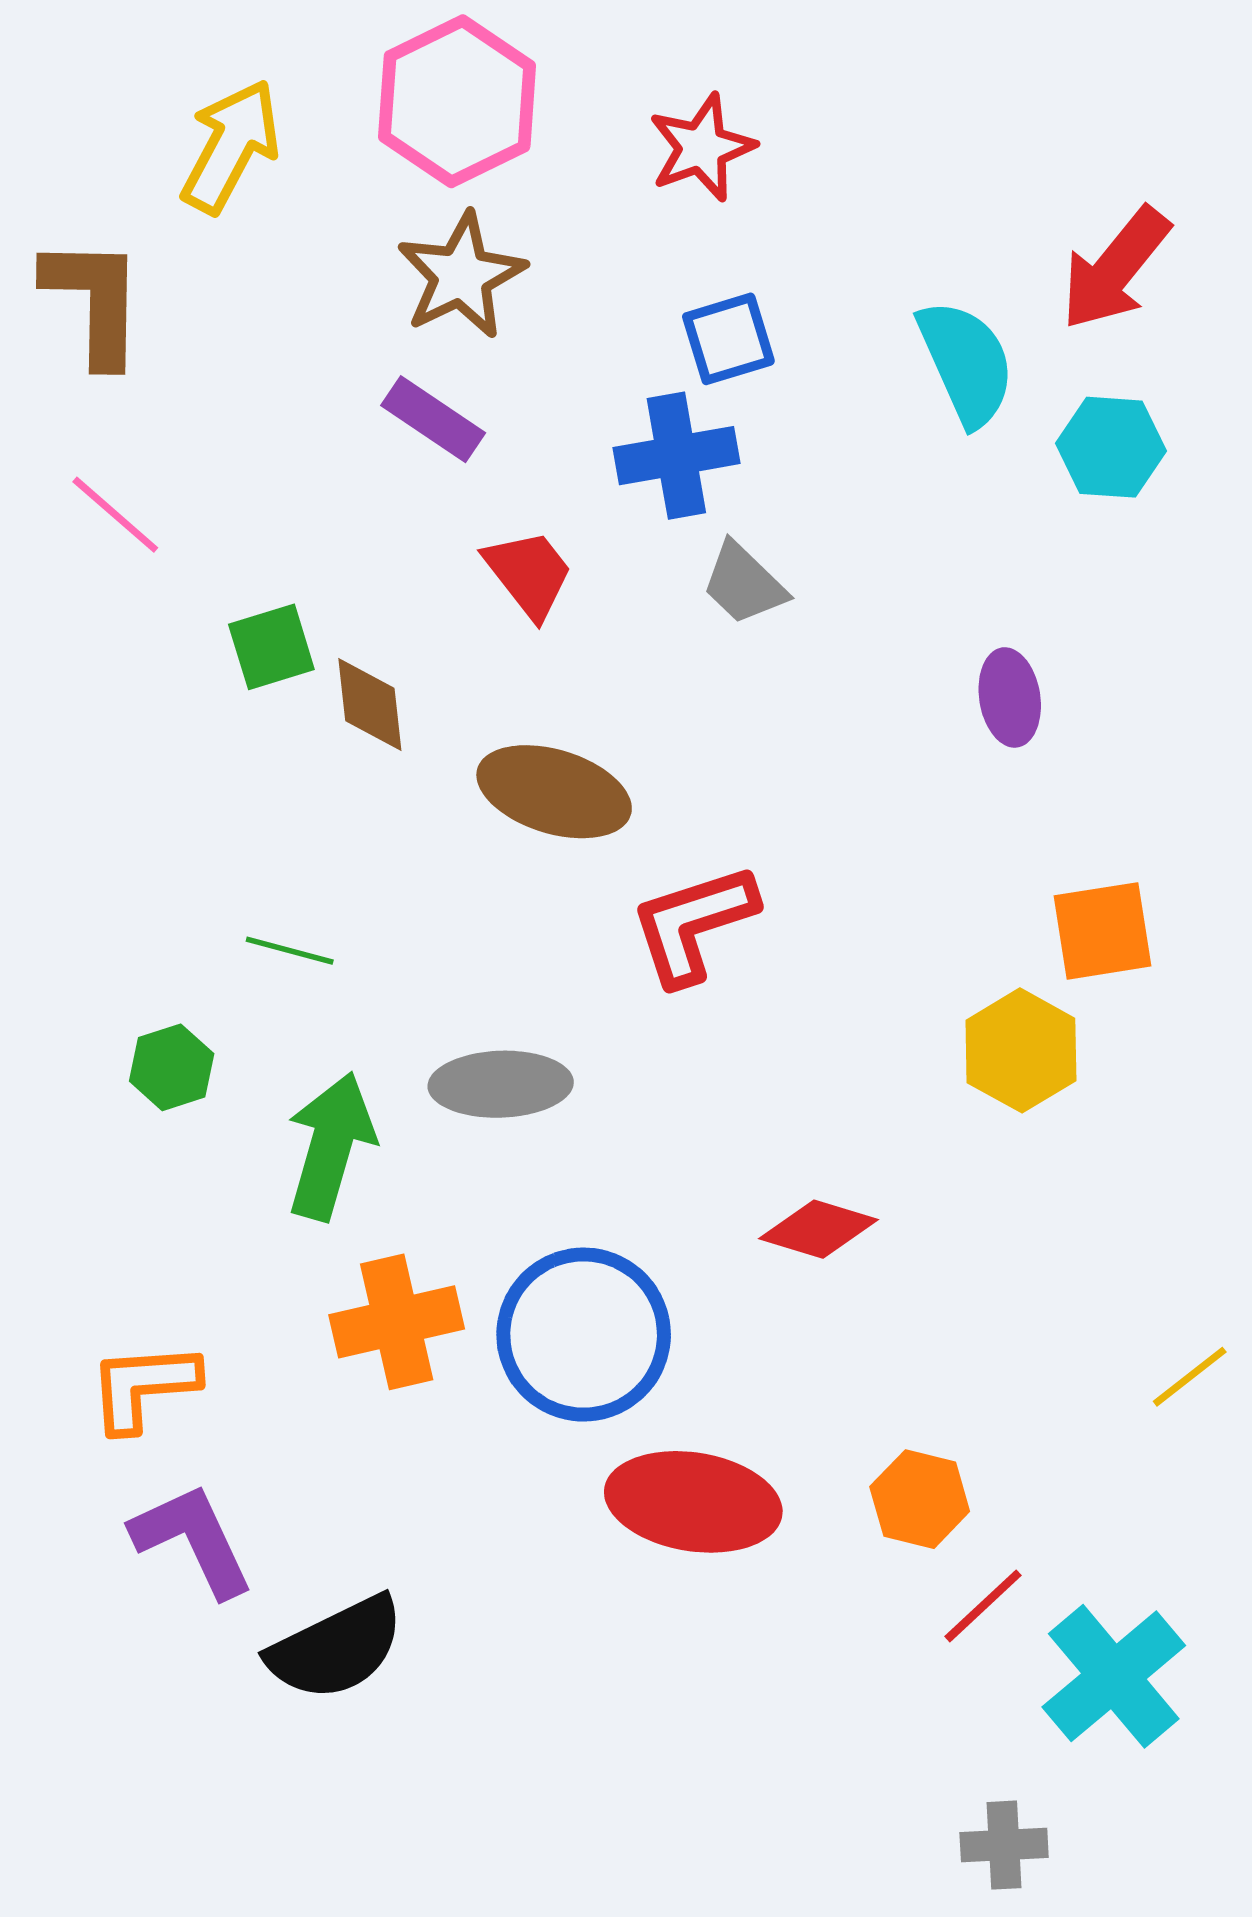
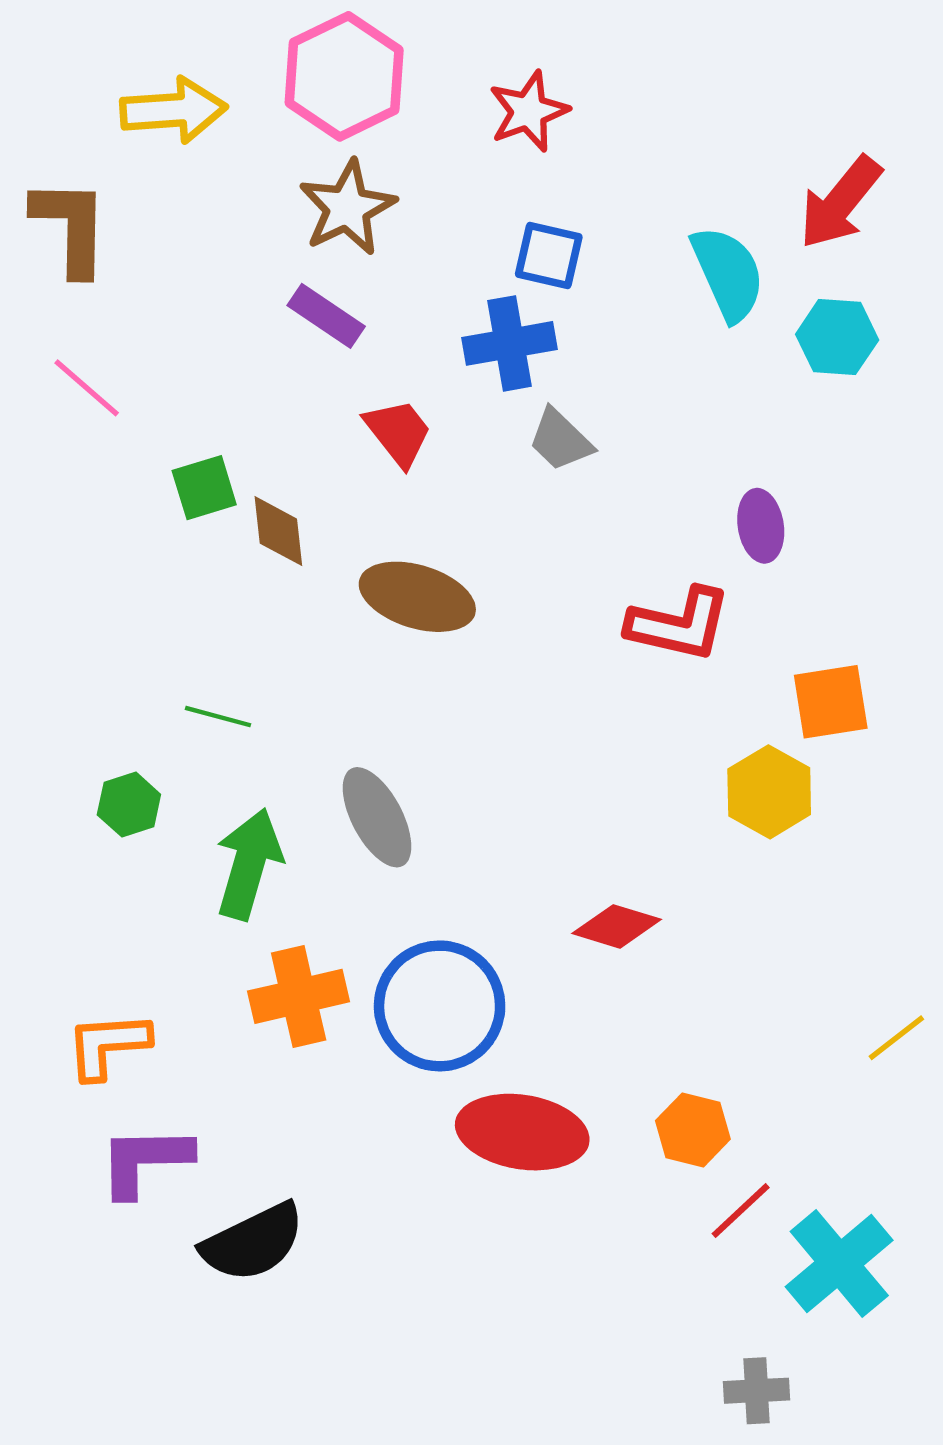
yellow arrow: (231, 146) -> (173, 110), turned 58
blue square: (728, 339) -> (549, 255), turned 30
red L-shape: (693, 924) -> (679, 624), moved, turned -149
gray ellipse: (501, 1084) -> (377, 817), turned 64
purple L-shape: (193, 1540) -> (145, 1161), turned -66

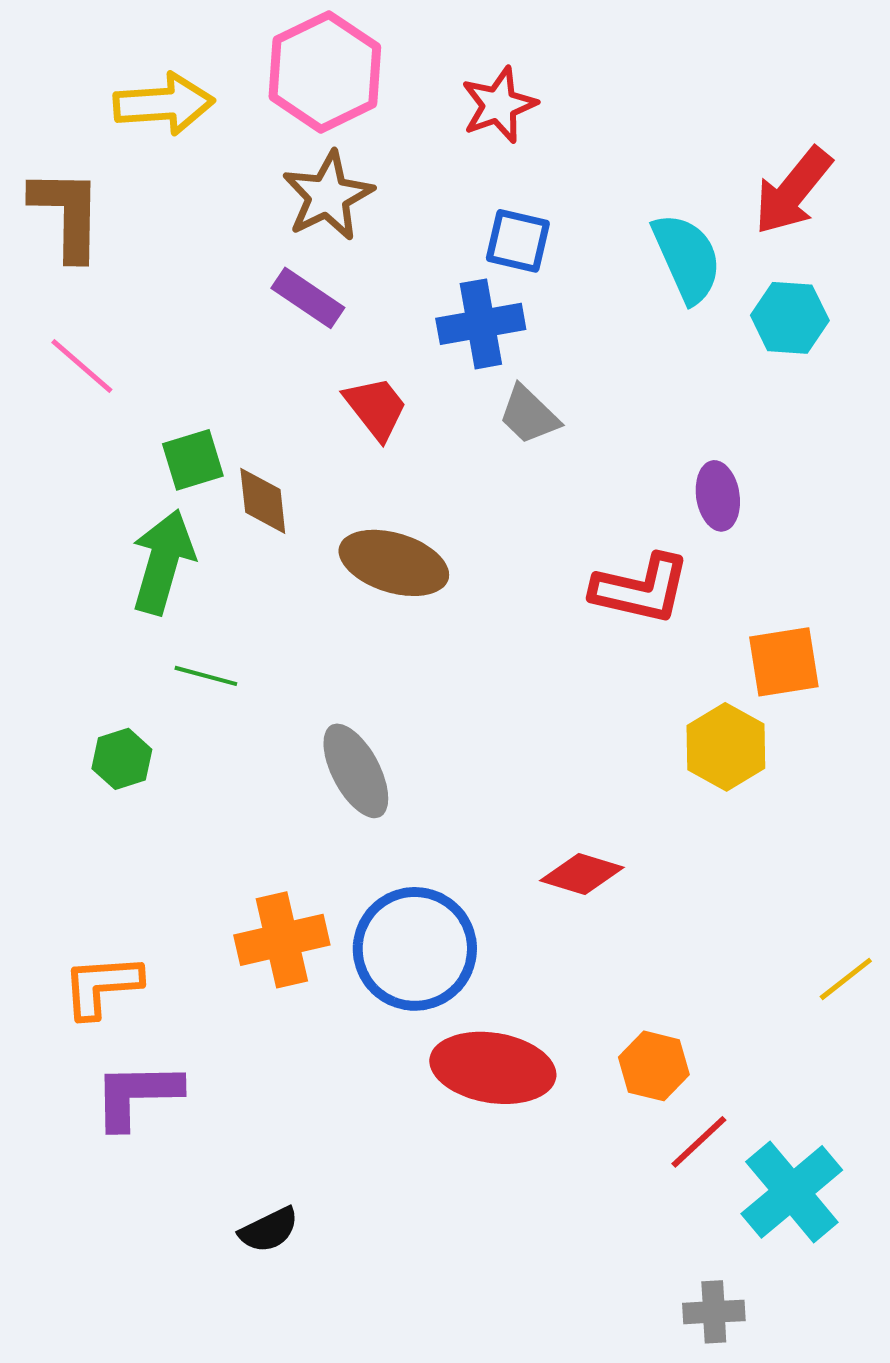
green arrow: (249, 864) -> (163, 562), moved
black semicircle: (253, 1242) -> (269, 1230), moved, size x0.6

